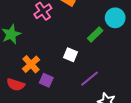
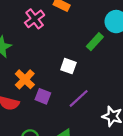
purple line: (90, 79) -> (79, 98), moved

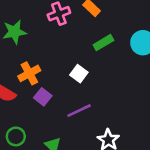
green rectangle: (95, 42) -> (103, 43), moved

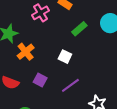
orange cross: (29, 73) -> (26, 52), moved

